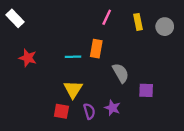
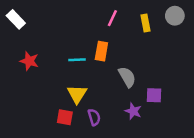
gray circle: (165, 27) -> (175, 16), moved
purple star: (112, 108) -> (133, 111), moved

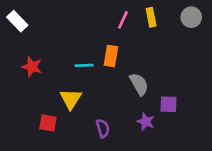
yellow rectangle: (145, 23) -> (151, 17), moved
yellow triangle: (77, 94) -> (71, 99), moved
red square: (65, 117) -> (48, 123), moved

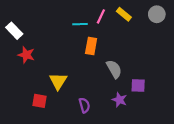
yellow rectangle: (151, 17) -> (124, 14), turned -40
white rectangle: (17, 21) -> (14, 31), moved
cyan line: (84, 65) -> (80, 24), moved

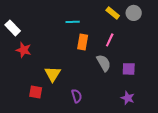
gray circle: (157, 14) -> (134, 13), moved
pink line: (101, 16) -> (110, 40), moved
purple square: (138, 86) -> (129, 69), moved
purple star: (120, 100) -> (128, 98), moved

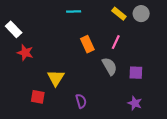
cyan line: (73, 22) -> (74, 11), moved
orange rectangle: (83, 42) -> (87, 44), turned -35

